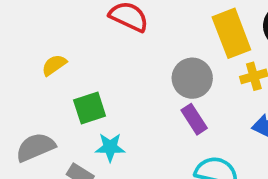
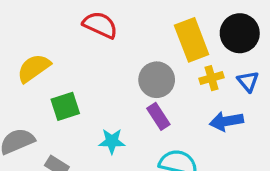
yellow semicircle: (54, 65) -> (34, 68), size x1.5
cyan star: (110, 147) -> (112, 141), moved

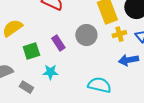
purple rectangle: (158, 116) -> (58, 43), moved
cyan star: (112, 141) -> (50, 72), moved

